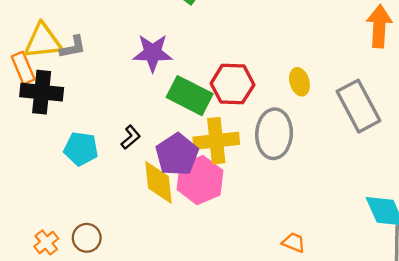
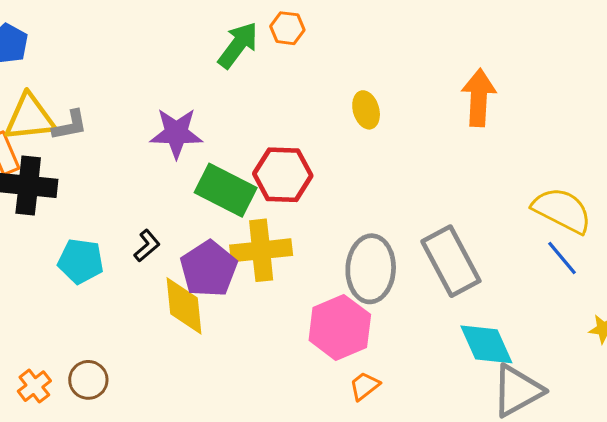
yellow ellipse: (299, 82) -> (366, 110), moved
gray rectangle: (358, 106) -> (451, 261), moved
gray ellipse: (274, 134) -> (371, 269), moved
pink hexagon: (200, 180) -> (340, 327), moved
orange trapezoid: (294, 242) -> (365, 386), turned -60

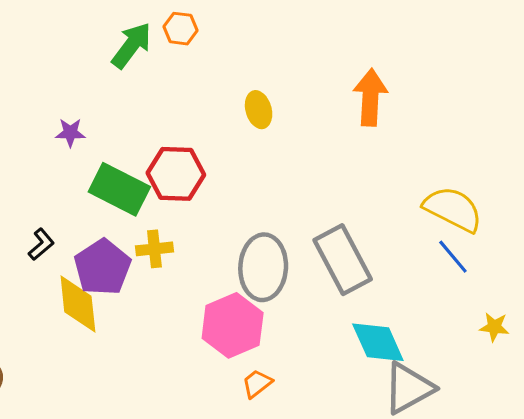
purple star: (176, 133) -> (70, 133), size x0.6
yellow cross: (261, 250) -> (154, 249), size x0.6

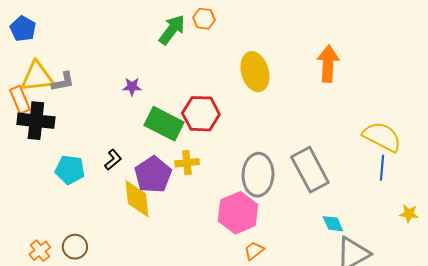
yellow ellipse: (259, 110) -> (255, 72), size x1.6
blue line: (453, 257) -> (382, 168), turned 45
cyan diamond: (378, 342) -> (333, 224), size x0.6

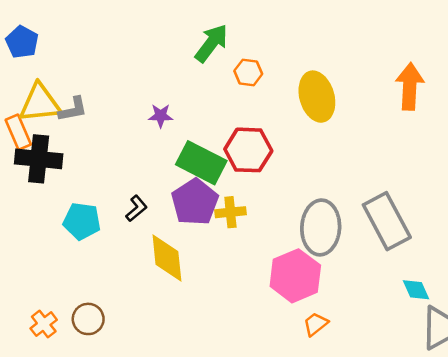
orange hexagon: (204, 19) -> (248, 72), moved
purple pentagon: (153, 175) -> (195, 202), moved

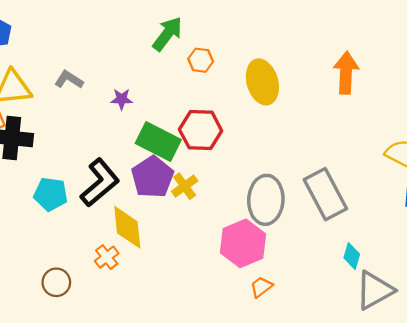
gray L-shape: (73, 109) -> (69, 80), moved, turned -136
black L-shape: (136, 208) -> (100, 183), size x2.0
yellow cross: (230, 212) -> (185, 186), turned -30
cyan diamond: (416, 290) -> (352, 256), turned 40
orange cross: (44, 324) -> (107, 257), moved

